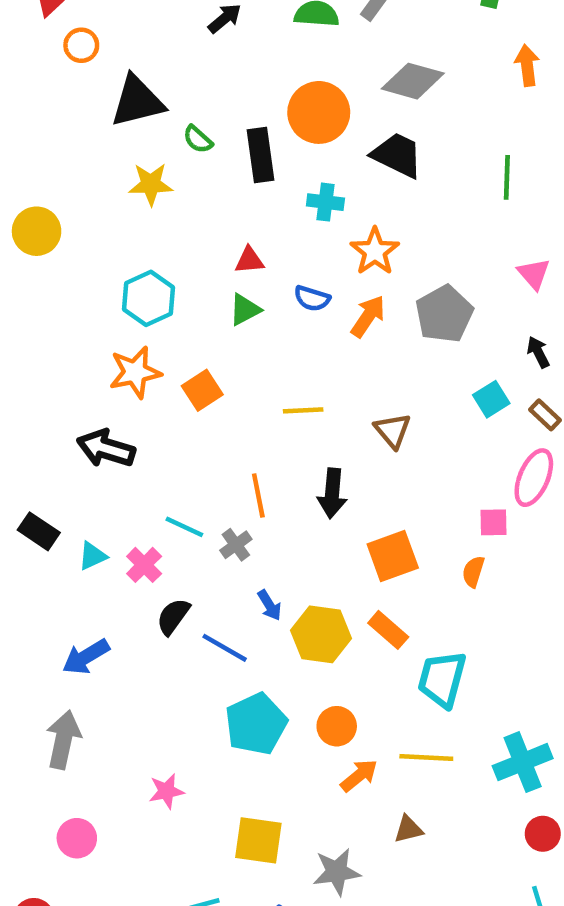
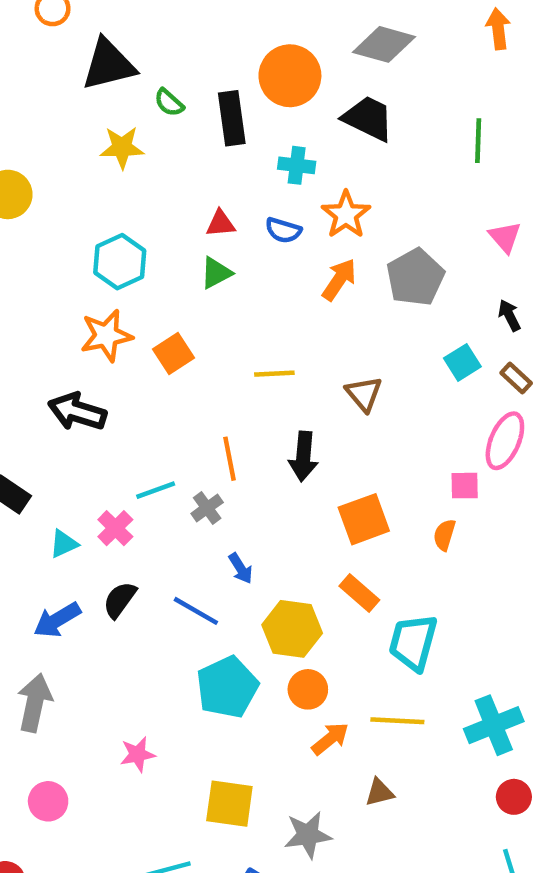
blue semicircle: (312, 298) -> (283, 230), moved
cyan line: (184, 527) -> (156, 490), turned -45
cyan triangle: (93, 556) -> (64, 544), moved
black semicircle: (173, 616) -> (120, 600), moved
yellow hexagon: (321, 634) -> (292, 629), moved

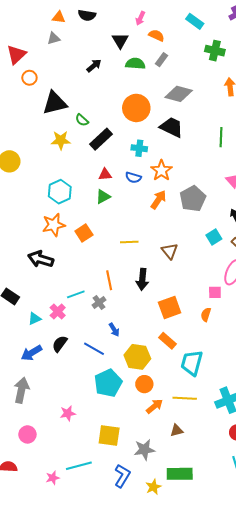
black rectangle: (232, 118) -> (101, 139), moved, turned 55

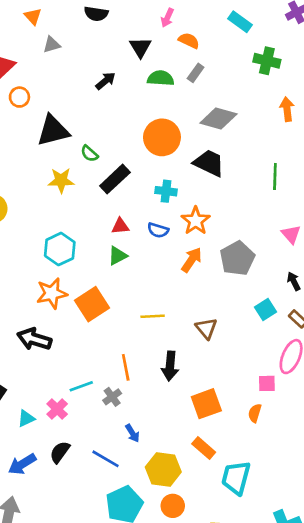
orange triangle: (59, 17) -> (33, 16), moved, turned 40
orange square: (84, 233) -> (92, 304), size x1.4

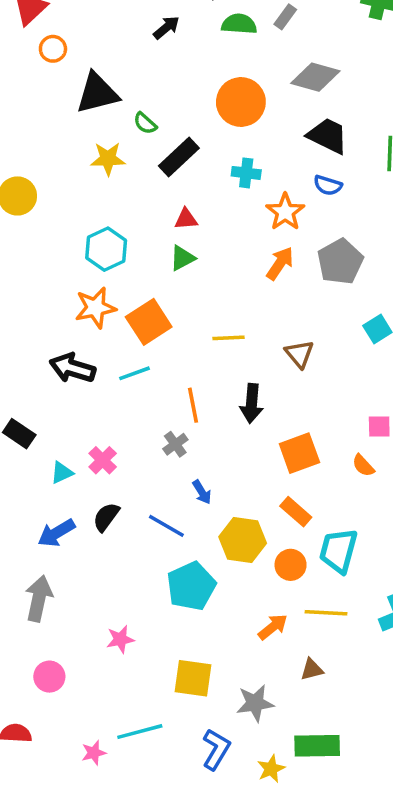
black trapezoid: (209, 163) -> (328, 136), moved
blue semicircle: (158, 230) -> (328, 185), moved
cyan line: (81, 386) -> (134, 373), moved
orange semicircle: (255, 413) -> (363, 466), turned -60
orange circle: (173, 506) -> (291, 565), moved

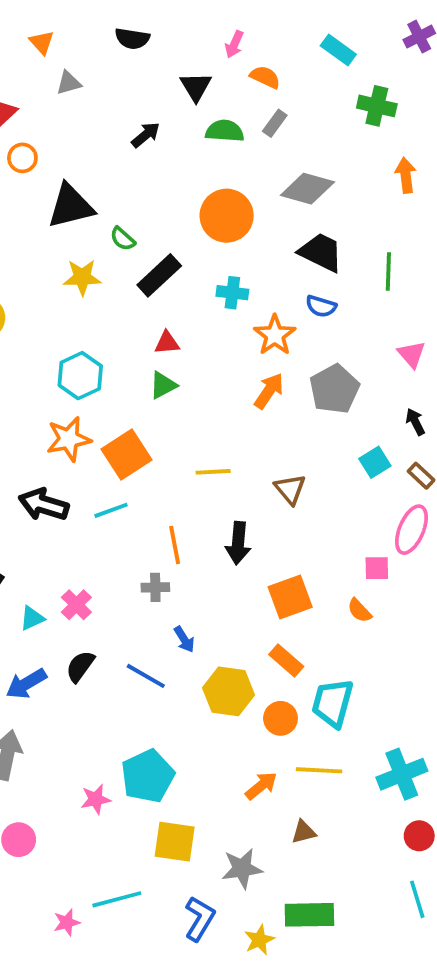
gray cross: (175, 444) -> (155, 587), turned 35
cyan pentagon: (191, 586) -> (148, 776), moved

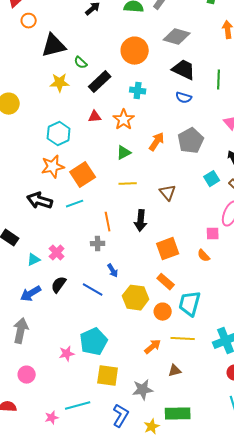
orange star: (275, 335) -> (124, 120), moved
red triangle: (167, 343) -> (95, 117), moved
green triangle: (163, 385) -> (124, 153), moved

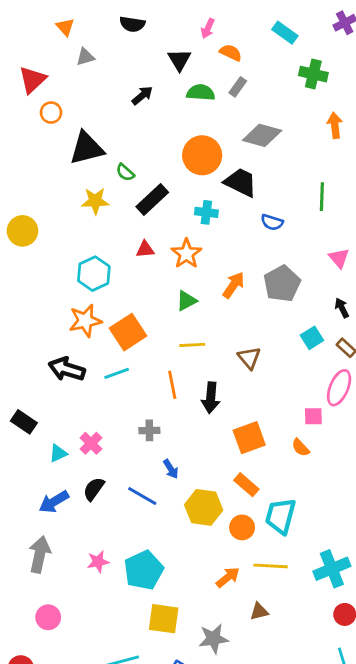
black trapezoid: (184, 70) -> (241, 182), moved
orange line: (108, 222) -> (172, 385), moved
pink star: (67, 354) -> (98, 562), moved

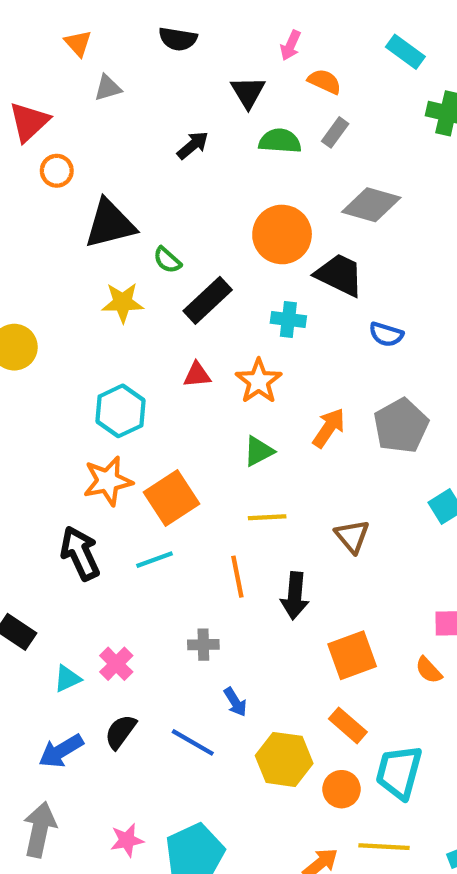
black arrow: (67, 369) -> (80, 553), turned 48

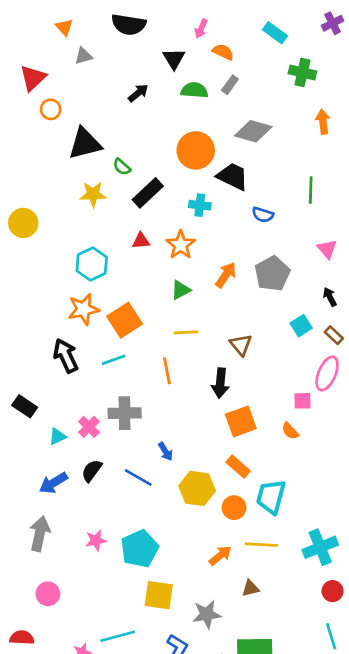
black semicircle: (178, 39) -> (129, 25), size x1.4
black arrow: (295, 596) -> (220, 383), moved
gray cross: (203, 645) -> (125, 413), moved, size x1.6

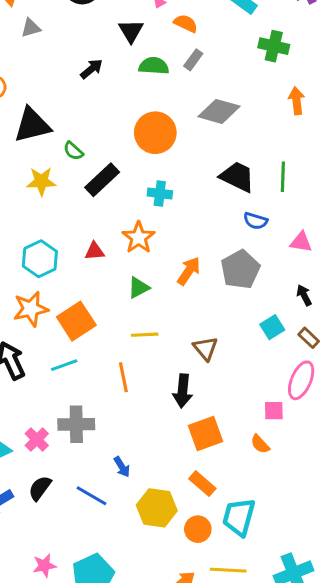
black trapezoid: (233, 176) -> (237, 177), moved
blue semicircle: (263, 215) -> (256, 221), moved
red triangle: (141, 241) -> (95, 251), moved
pink triangle: (327, 249) -> (301, 242), turned -40

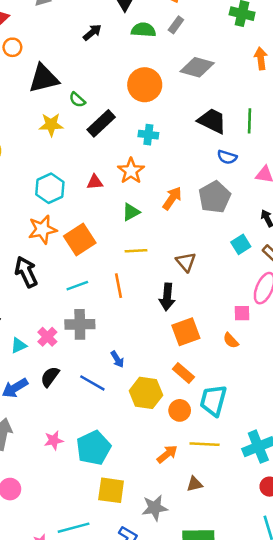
cyan line: (64, 365) -> (77, 286), moved

